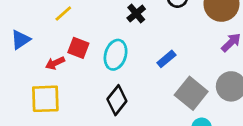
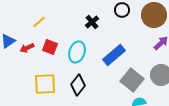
blue rectangle: (166, 59) -> (114, 55), size x1.6
red arrow: (55, 63) -> (27, 48), moved
yellow square: (45, 99) -> (45, 84), moved

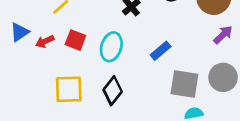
blue rectangle: (114, 55) -> (161, 51), size x0.7
gray square: (132, 80) -> (184, 84), turned -30

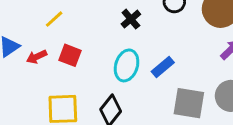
cyan ellipse: (111, 47) -> (127, 65), moved

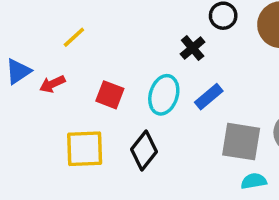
black cross: (131, 19) -> (193, 48), moved
red square: (70, 55) -> (110, 95), moved

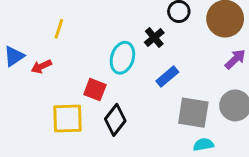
yellow line: (74, 37) -> (59, 29), turned -30
red square: (110, 95) -> (95, 90), moved
cyan ellipse: (164, 95) -> (122, 58), moved

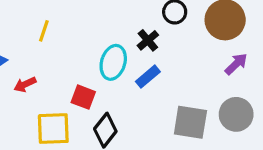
red arrow: (41, 66) -> (25, 84), moved
blue rectangle: (167, 77) -> (148, 77), moved

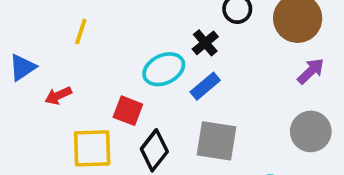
cyan ellipse: (113, 62) -> (164, 69), turned 48
gray square: (190, 122) -> (217, 141), moved

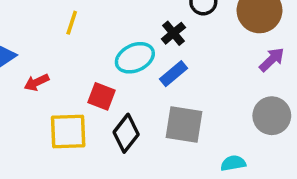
yellow line: (81, 32) -> (72, 23), moved

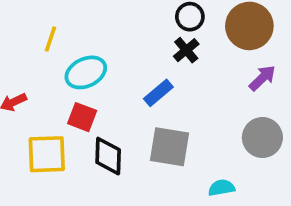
black cross: (173, 33) -> (186, 50), moved
cyan ellipse: (135, 58) -> (86, 72), moved
black diamond: (126, 133) -> (108, 156), turned -36

